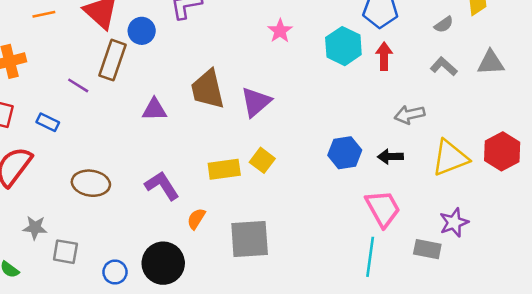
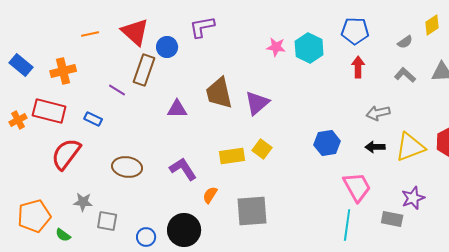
pink star: (280, 31) -> (276, 47), turned -30
cyan hexagon: (343, 46) -> (309, 48), moved
black arrow: (390, 157) -> (375, 147), moved

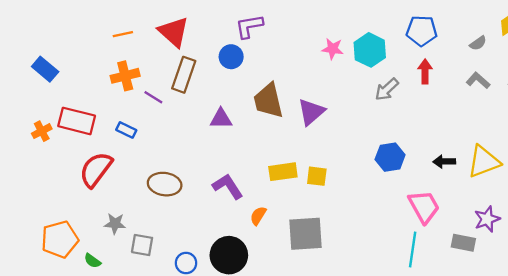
blue circle: (167, 47) -> (231, 57), moved
orange cross: (63, 71) -> (125, 76), moved
gray arrow: (378, 113) -> (387, 89), moved, turned -30
yellow square: (262, 149) -> (317, 176), moved, turned -30

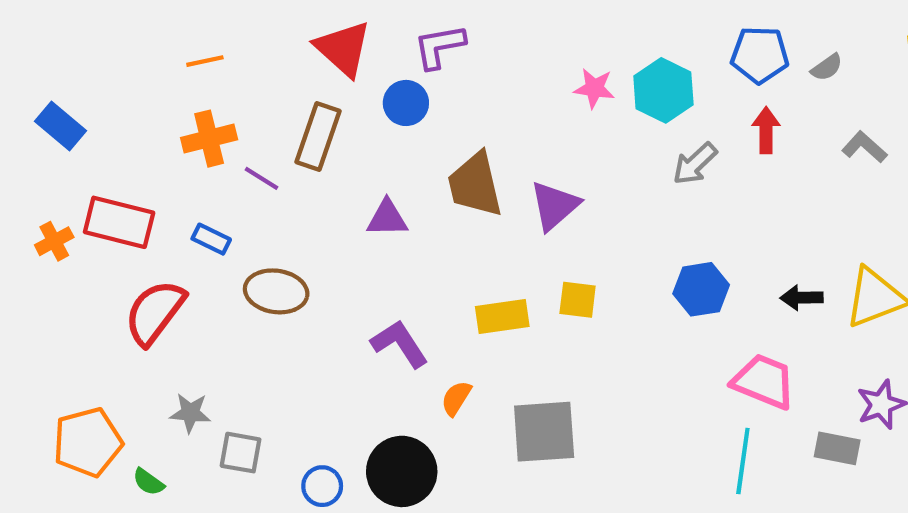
red triangle: (174, 32) -> (343, 49), moved
gray semicircle: (478, 43) -> (827, 67), moved
yellow square: (317, 176) -> (578, 300), moved
brown ellipse: (165, 184) -> (276, 291), moved
pink trapezoid: (424, 207) -> (764, 381), turned -39

